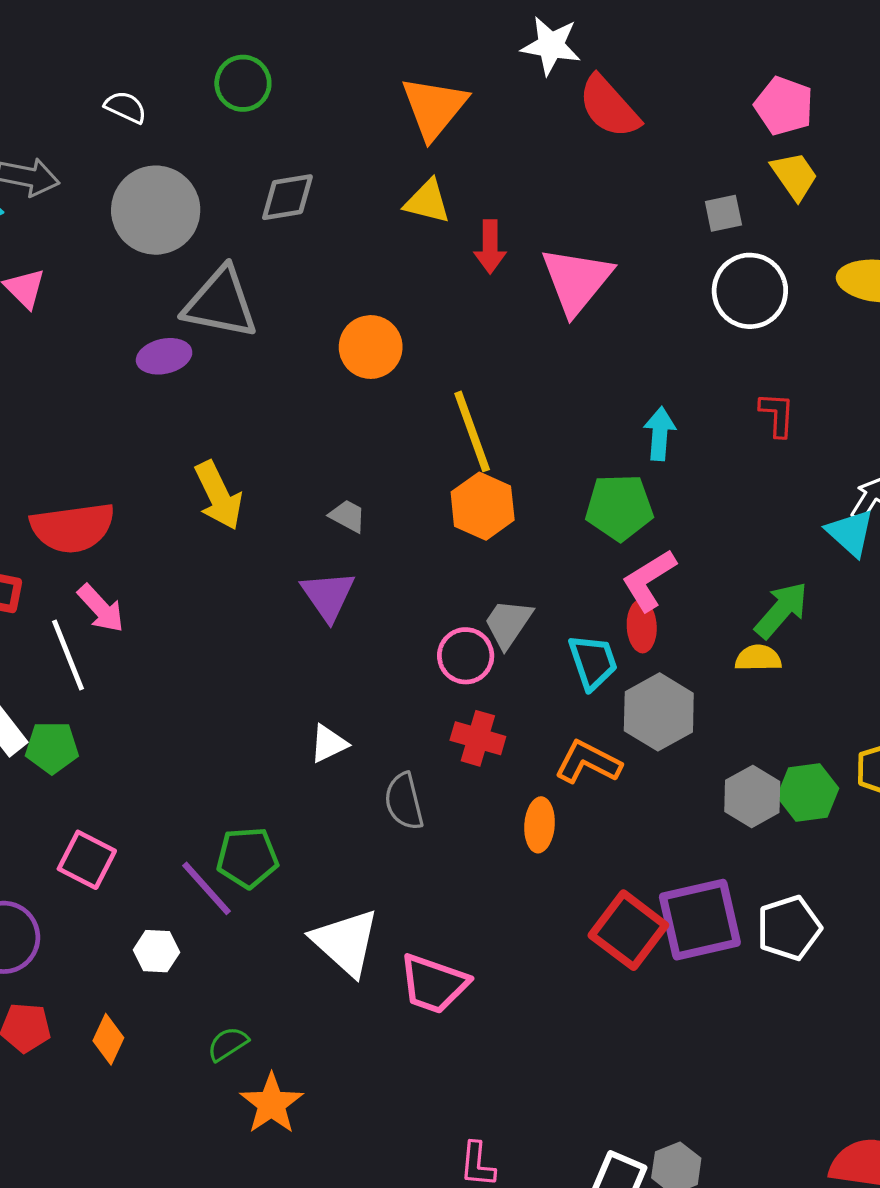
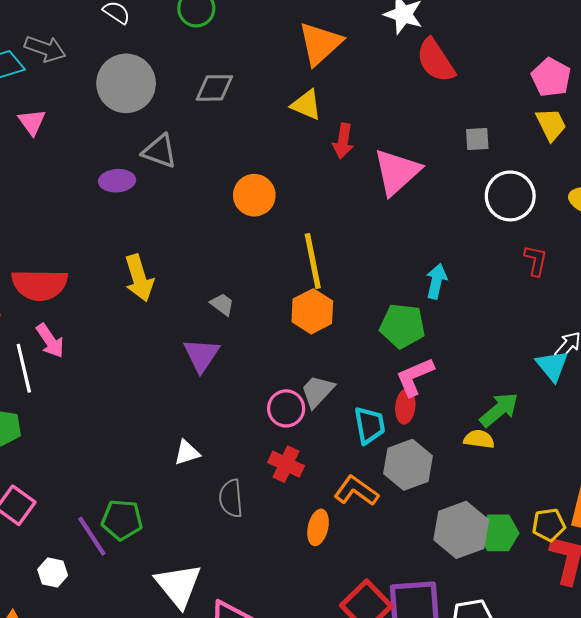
gray square: (723, 213) -> (477, 139), moved
gray triangle: (221, 303) -> (160, 151), size x0.7
red L-shape: (777, 414) -> (536, 261), moved
gray hexagon: (752, 796) -> (461, 530), size x1.4

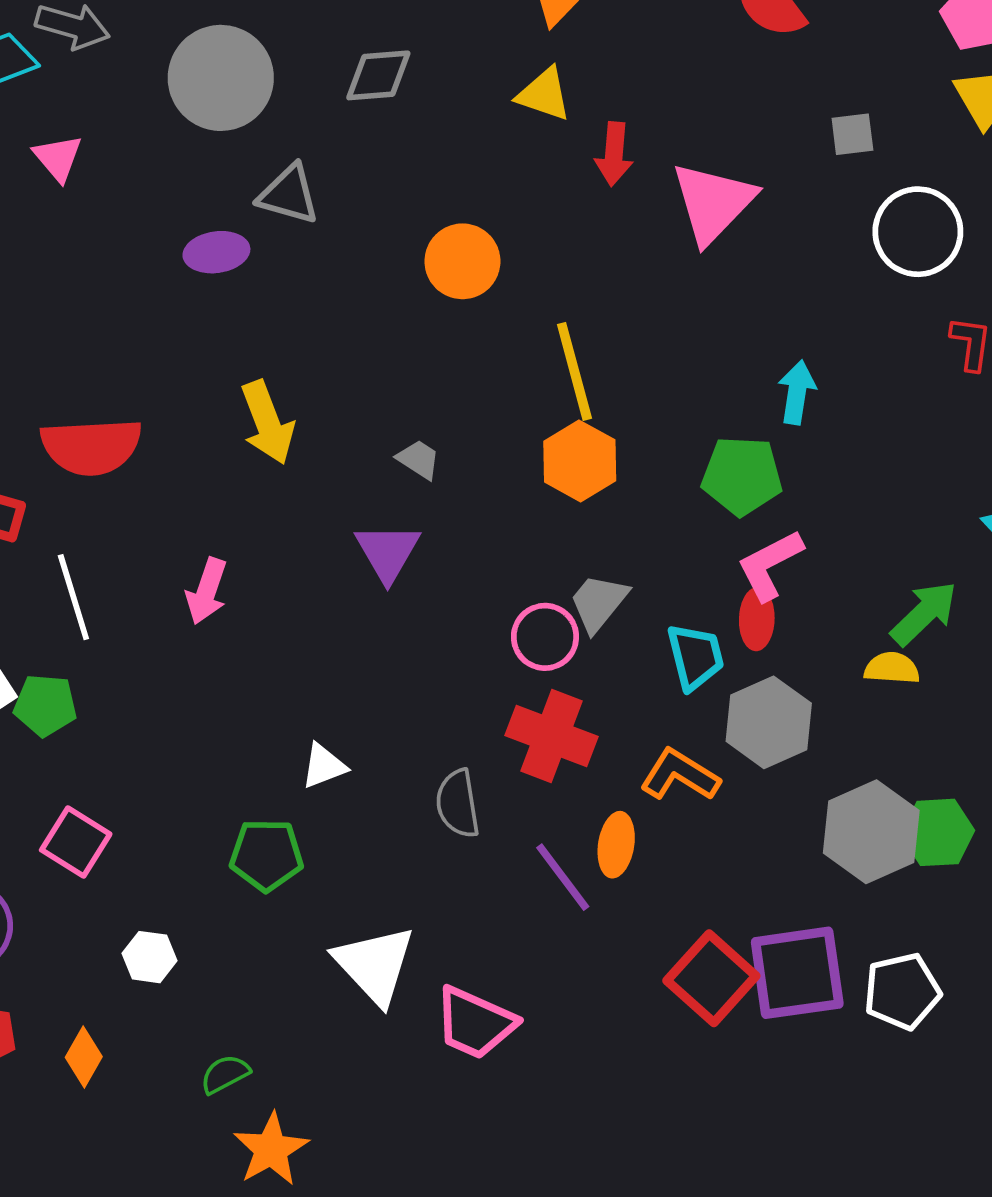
pink arrow: (50, 341) -> (207, 591), moved, turned 57
white triangle: (187, 453) -> (324, 766), moved
red cross: (286, 464) -> (552, 736), size x1.4
purple line: (92, 536) -> (563, 877), moved

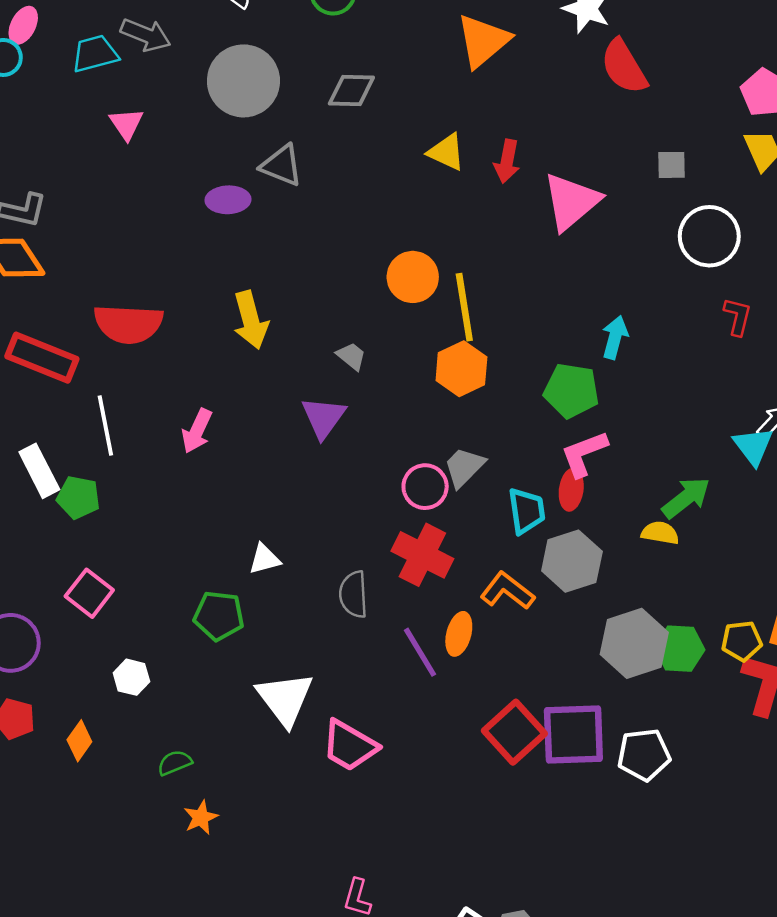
yellow triangle: (544, 94) -> (446, 152), moved
orange circle: (462, 261) -> (413, 277), moved
orange star: (271, 1149) -> (201, 817), size x0.7

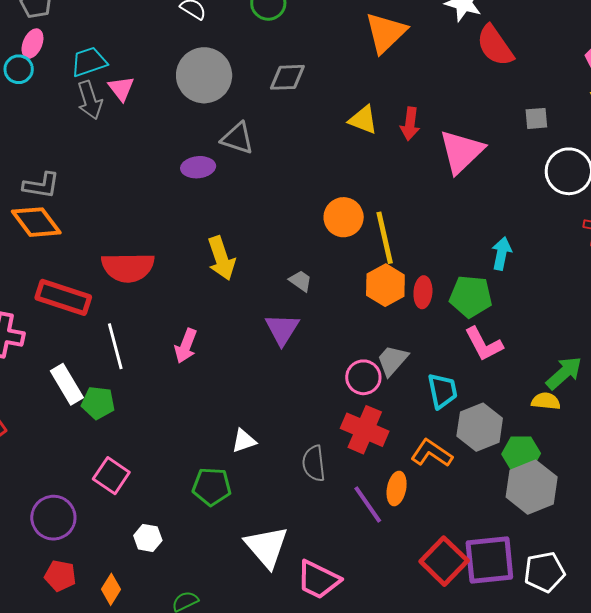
gray arrow: (146, 35) -> (90, 100), moved, turned 54
pink triangle: (126, 124) -> (121, 88), moved
pink L-shape: (584, 454) -> (484, 344), turned -93
red ellipse: (571, 490) -> (423, 292), moved
green hexagon: (680, 649) -> (521, 454), moved

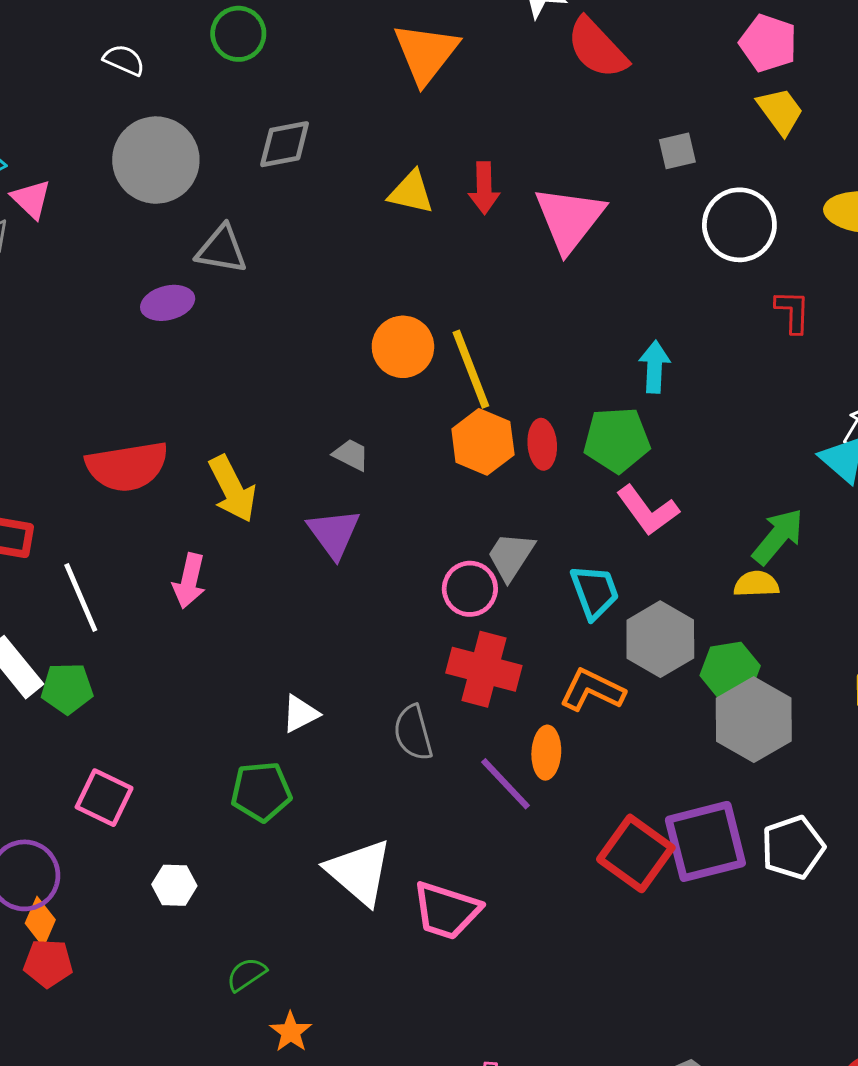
yellow arrow: (221, 258) -> (232, 489), moved
red semicircle: (128, 267) -> (127, 466), moved
orange diamond: (111, 589) -> (40, 922), moved

